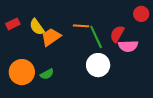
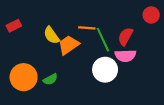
yellow semicircle: (37, 27) -> (51, 35), moved
orange trapezoid: (51, 37) -> (69, 45), moved
pink semicircle: (128, 46) -> (125, 56), moved

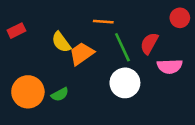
orange line: (87, 28) -> (103, 22), moved
pink semicircle: (125, 56) -> (170, 66), moved

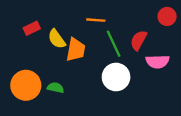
red rectangle: (16, 31) -> (32, 28), moved
orange trapezoid: (82, 54) -> (76, 50), turned 135
green semicircle: (60, 94) -> (55, 88), turned -140

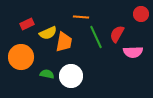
yellow semicircle: (57, 39) -> (48, 33), turned -78
white circle: (116, 77) -> (71, 76), moved
orange circle: (26, 85) -> (21, 57), moved

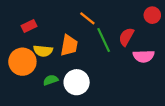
orange line: (81, 17) -> (87, 18), turned 35
yellow semicircle: (48, 33) -> (43, 51), moved, turned 30
green semicircle: (47, 74) -> (51, 80), turned -32

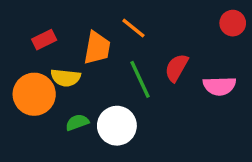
red semicircle: (126, 37) -> (176, 68), moved
green line: (104, 40) -> (140, 79), moved
orange trapezoid: (69, 45) -> (97, 48), moved

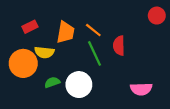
orange line: (133, 28) -> (93, 30), moved
red semicircle: (176, 68) -> (119, 46), turned -30
pink semicircle: (219, 86) -> (141, 89), moved

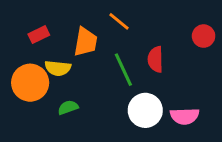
red circle: (157, 16) -> (204, 36), moved
orange line: (93, 30) -> (119, 21), moved
white circle: (79, 85) -> (145, 110), moved

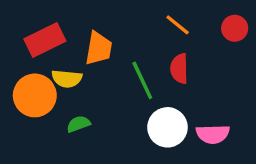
orange line: (119, 21) -> (178, 25), moved
red rectangle: (39, 35) -> (45, 40), size x1.6
red circle: (204, 36) -> (235, 28), moved

